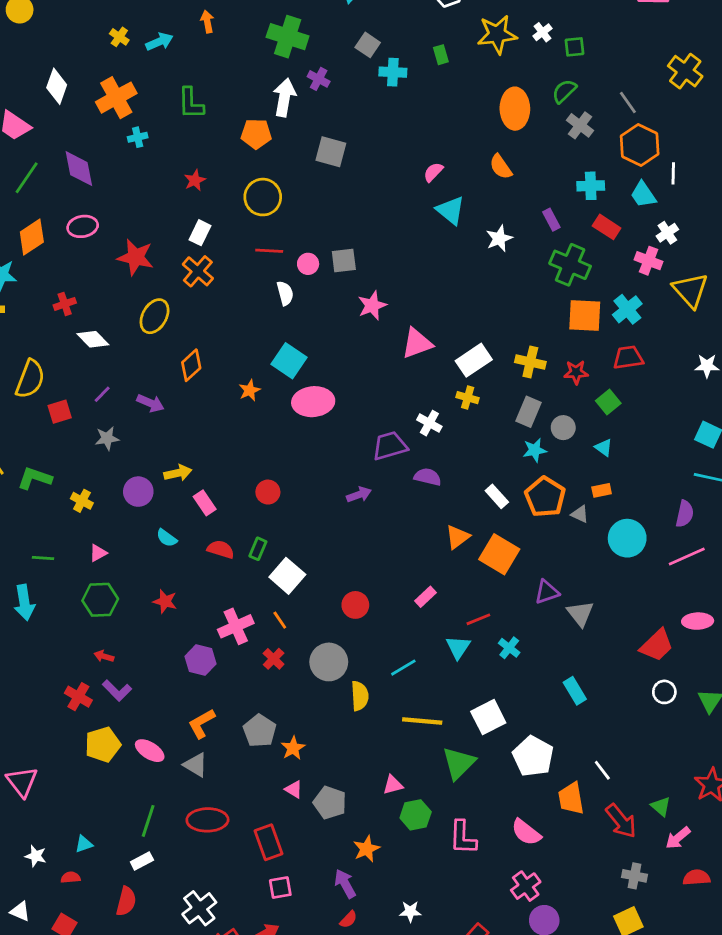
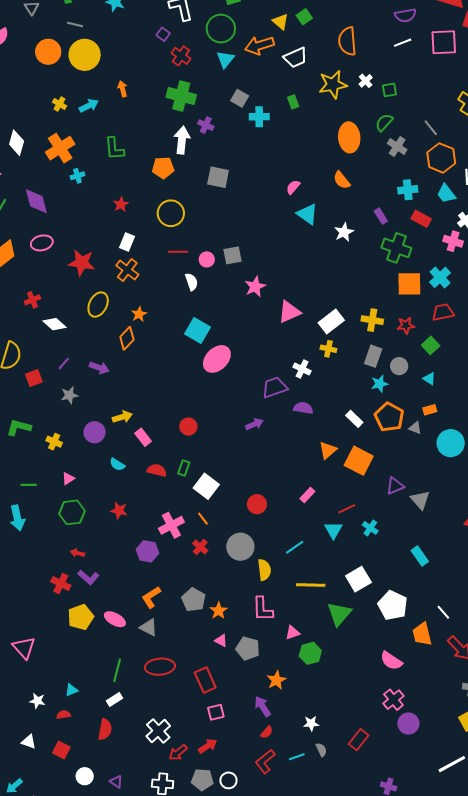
orange star: (250, 390) -> (139, 314), moved
pink ellipse: (313, 402) -> (217, 359), turned -36
pink L-shape: (463, 837) -> (263, 609), moved

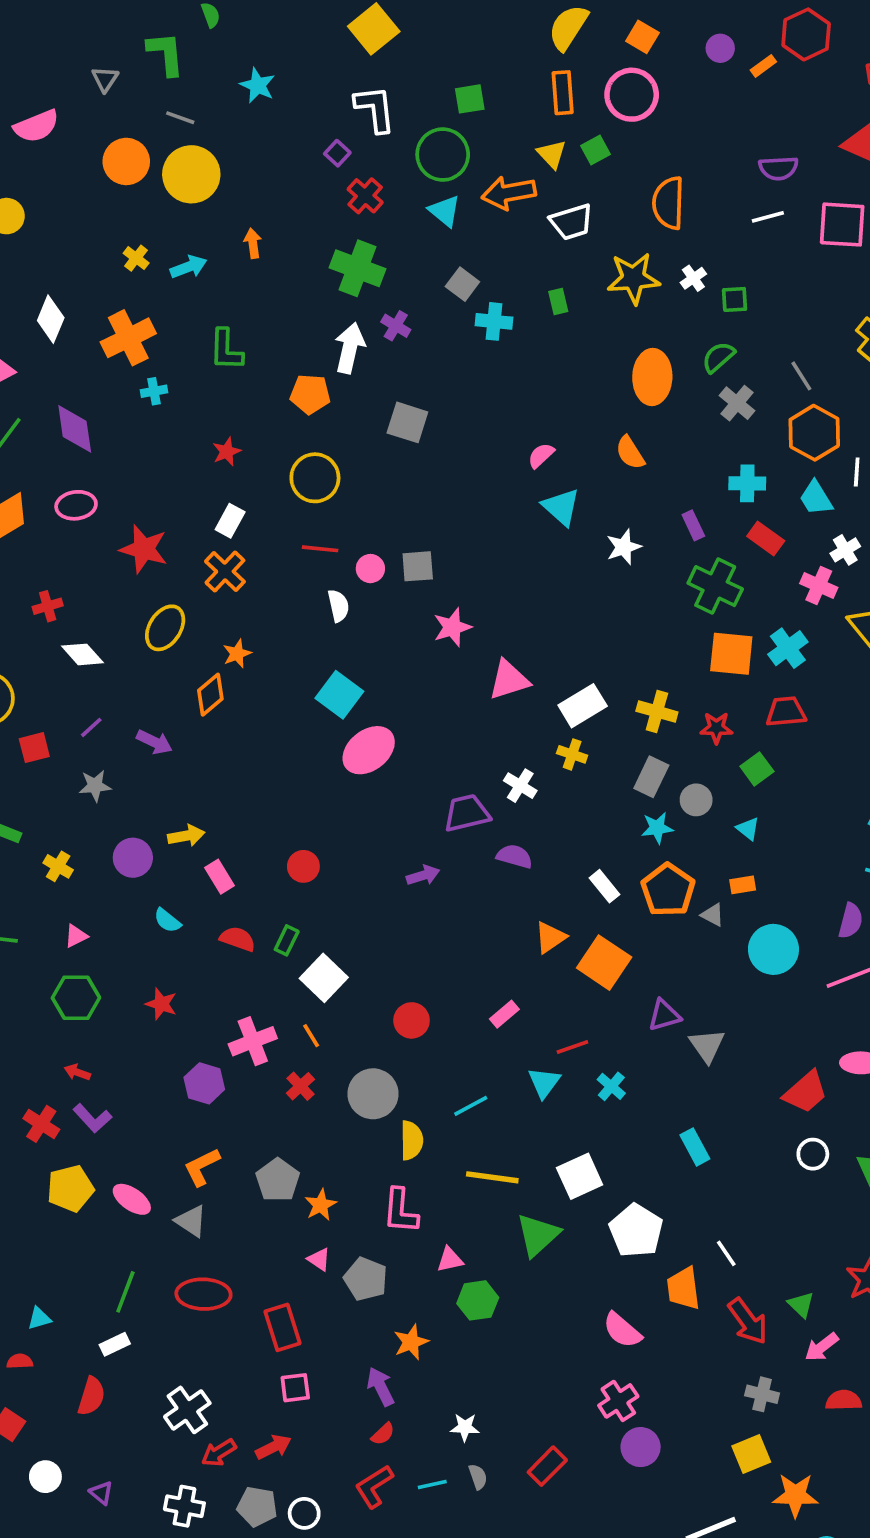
cyan triangle: (225, 59) -> (445, 211), turned -36

